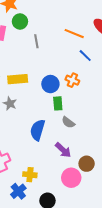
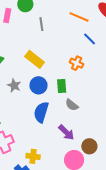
yellow rectangle: (18, 79) -> (35, 59), moved, turned 42
blue circle: (50, 84) -> (38, 85), moved

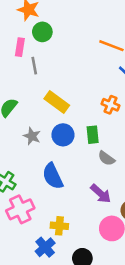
gray line: (41, 24) -> (34, 66), moved
blue semicircle: (41, 112) -> (53, 176), moved, turned -40

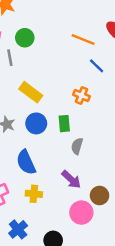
green circle: (42, 32) -> (25, 38), moved
gray semicircle: (106, 158) -> (77, 146), turned 70
yellow cross: (59, 226) -> (34, 194), moved

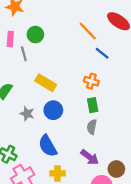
orange line: (83, 40) -> (88, 31), turned 30
green rectangle: (64, 124) -> (93, 105), moved

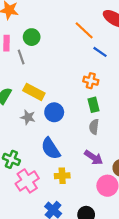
yellow rectangle: (46, 83) -> (34, 92), moved

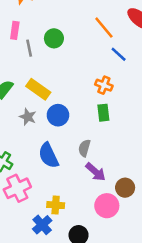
green circle: (32, 37) -> (54, 38), moved
gray semicircle: (94, 127) -> (84, 148), moved
yellow cross: (62, 176) -> (56, 205), moved

